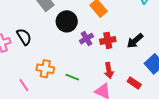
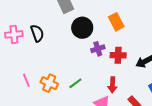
orange cross: (45, 69) -> (49, 83), moved
green line: (72, 77) -> (75, 83), turned -72

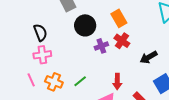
pink cross: (14, 34) -> (42, 55), moved
red cross: (118, 55) -> (122, 41), moved, turned 35

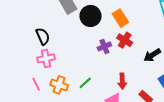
black circle: (85, 25) -> (90, 16), moved

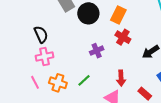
orange rectangle: (120, 18) -> (118, 15), turned 60
purple cross: (104, 46) -> (97, 51), moved

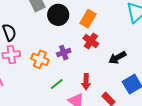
green line: (84, 80) -> (57, 84), moved
orange cross: (58, 83) -> (40, 59), moved

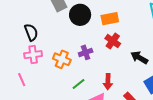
orange rectangle: (88, 19) -> (110, 19), turned 48
black arrow: (117, 58) -> (139, 58), turned 60

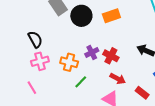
red cross: (113, 41) -> (111, 56), moved
red arrow: (108, 82) -> (118, 79), turned -56
green line: (79, 84) -> (81, 82), moved

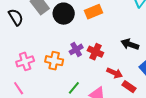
black semicircle: (35, 39) -> (16, 17), moved
red arrow: (118, 79) -> (115, 73), moved
green line: (81, 82) -> (74, 88), moved

